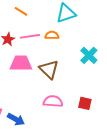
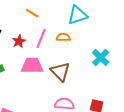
pink line: (30, 36) -> (41, 38), turned -60

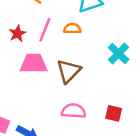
brown triangle: (60, 72) -> (69, 71), turned 30

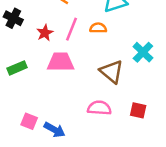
brown triangle: (69, 71) -> (111, 72), moved, turned -35

